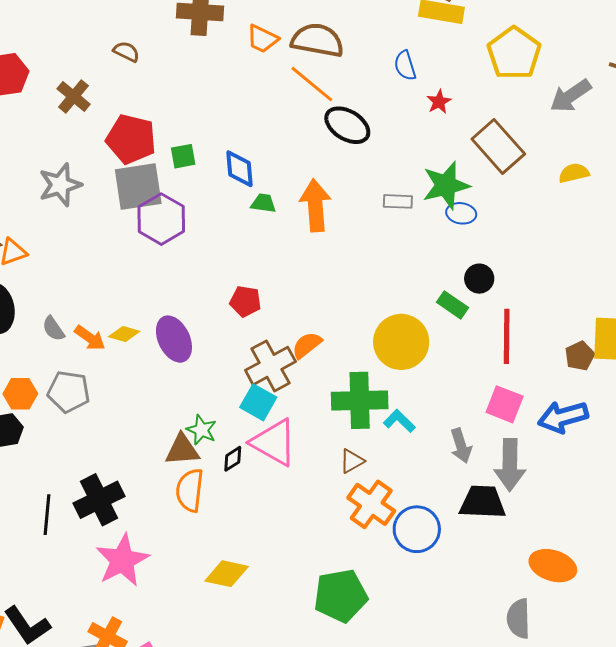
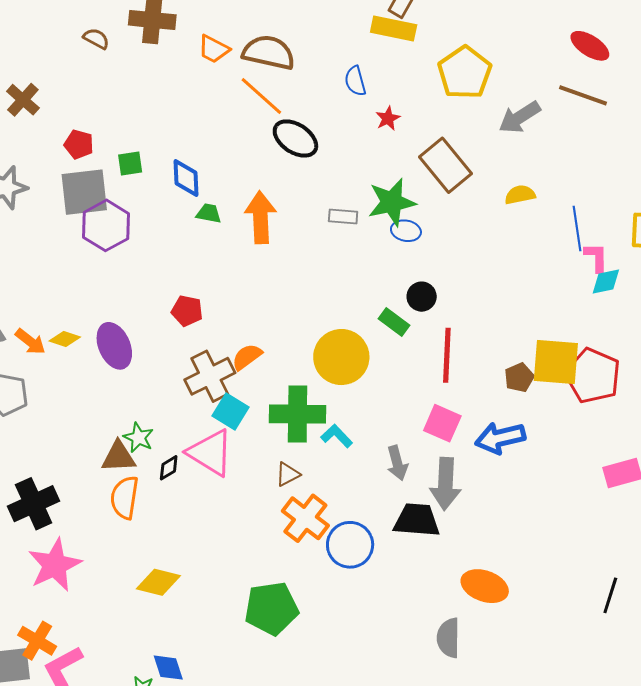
brown semicircle: (126, 52) -> (96, 39), moved
red pentagon: (131, 139) -> (79, 144), size x0.6
cyan square: (258, 402) -> (230, 411), moved

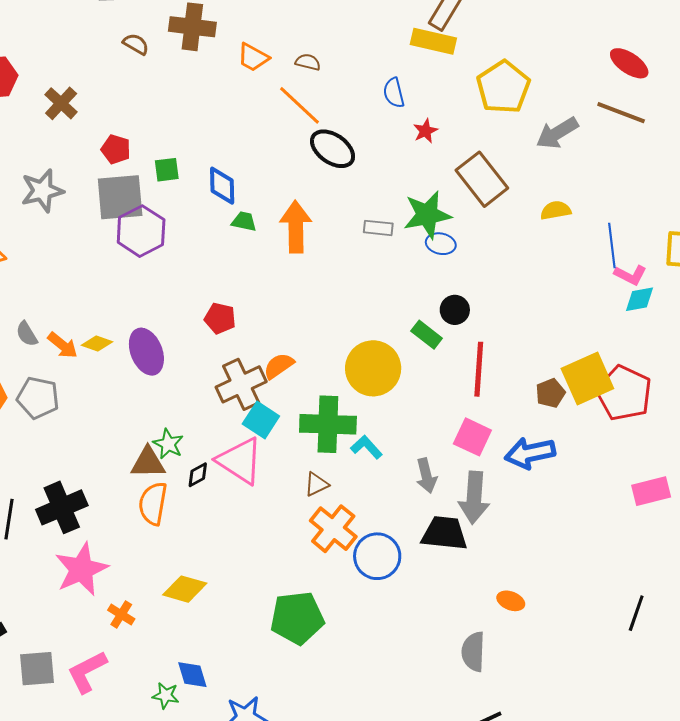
brown semicircle: (269, 52) -> (308, 62), size x0.5
pink L-shape: (596, 257) -> (630, 275), turned 116
yellow square: (556, 362) -> (587, 379), turned -30
orange ellipse: (485, 586) -> (511, 601), size x0.6
orange cross: (37, 641) -> (121, 614), moved, size x0.7

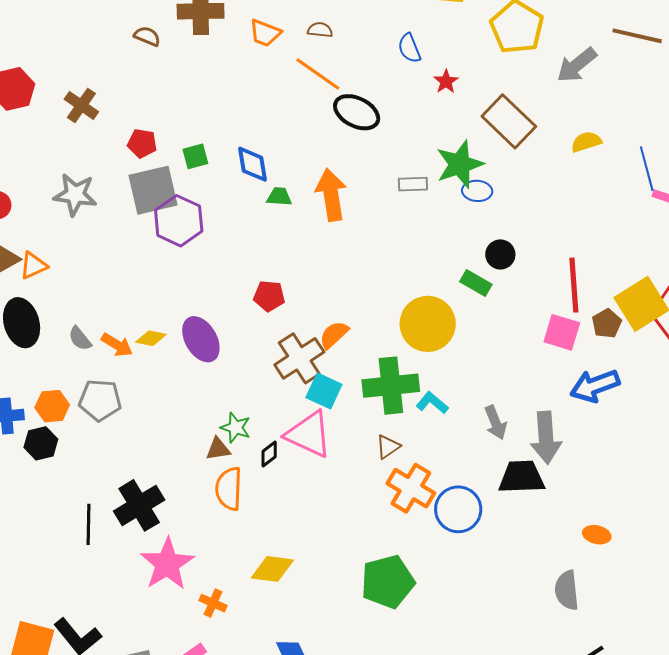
gray star: (42, 191) -> (75, 195), turned 30
red line: (479, 369) -> (574, 285), moved
pink square: (472, 437) -> (562, 332), moved
brown triangle: (148, 463) -> (218, 449), size x0.7

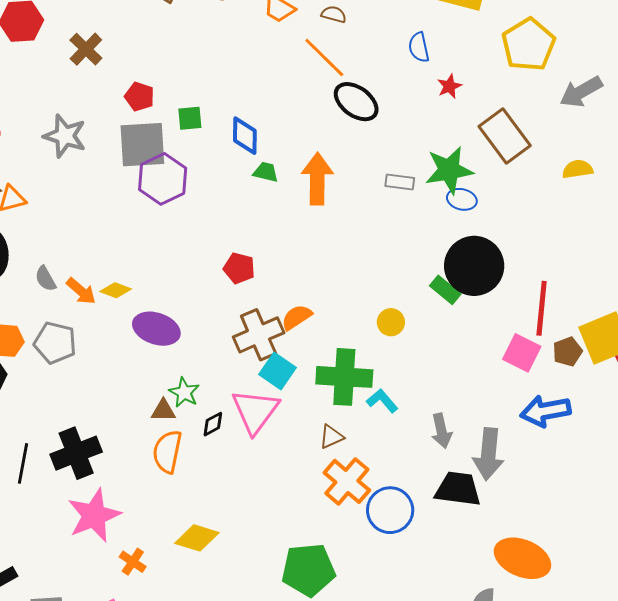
black circle: (500, 254) -> (474, 266), size x2.0
yellow circle: (428, 324) -> (391, 322), size x0.5
purple ellipse: (201, 339) -> (156, 329), moved, turned -51
pink triangle: (309, 434) -> (255, 411), turned 32
orange ellipse: (597, 535) -> (522, 558), size x2.0

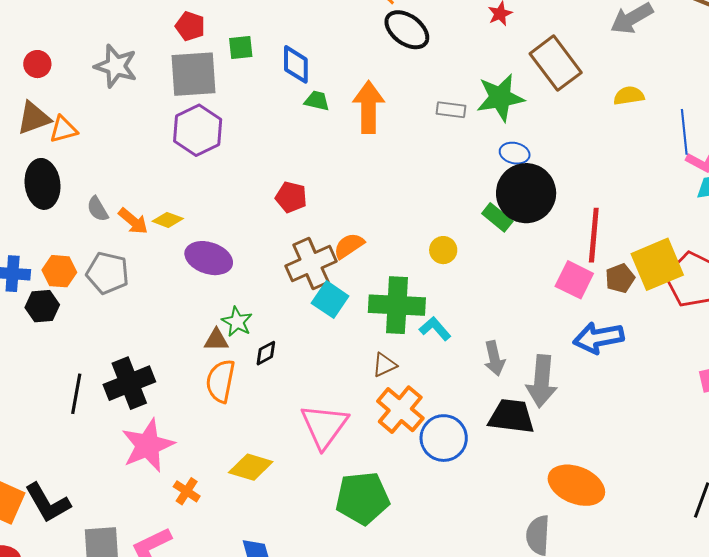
purple hexagon: (163, 179) -> (198, 130), moved
blue ellipse: (462, 199) -> (515, 153), moved
pink triangle: (255, 411) -> (324, 426), moved

